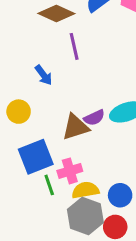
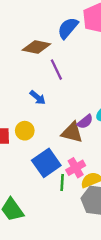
brown triangle: (75, 127) -> (72, 132), turned 45
green line: (49, 185) -> (62, 182), turned 35

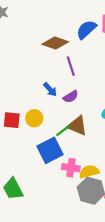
purple semicircle: (85, 122) -> (71, 97), moved
pink cross: (76, 168) -> (71, 168), moved, turned 30
green line: (62, 182) -> (63, 131), moved, turned 42

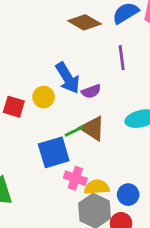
purple line: (71, 66) -> (122, 58), moved
blue arrow: (50, 89) -> (68, 78), size x1.6
yellow circle: (34, 118) -> (44, 97), moved

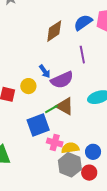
brown diamond: (84, 22) -> (54, 31), turned -60
blue arrow: (68, 78) -> (45, 71), size x0.6
purple semicircle: (91, 91) -> (62, 80), size x1.6

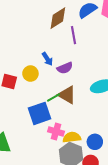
purple line: (82, 55) -> (73, 35), moved
purple semicircle: (62, 80) -> (65, 68), size x0.7

